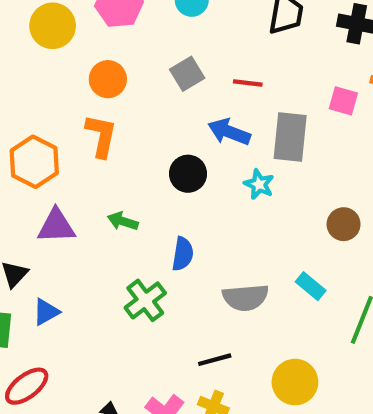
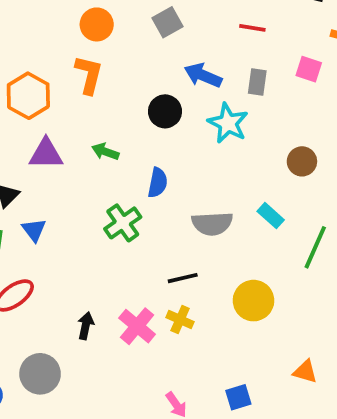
red line: (248, 83) -> (252, 28), moved
pink square: (343, 101) -> (309, 69), moved
gray rectangle: (290, 137) -> (257, 82), size x0.6
cyan star: (259, 184) -> (228, 123), size x1.5
blue triangle: (46, 312) -> (34, 230), turned -40

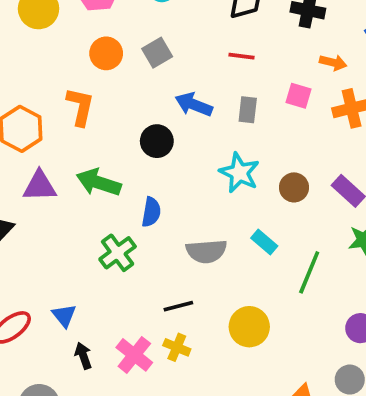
orange circle: (97, 24) -> (106, 53), moved
cyan star: (228, 123) -> (239, 173), moved
green arrow: (105, 152) -> (99, 182), size x1.6
blue triangle: (34, 230) -> (64, 316), moved
black arrow: (86, 326) -> (83, 356), turned -30

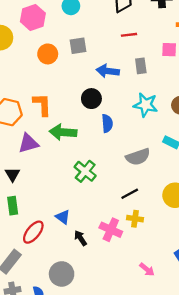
gray square: (157, 53) -> (78, 46), turned 36
orange L-shape: (80, 107) -> (42, 105), moved
blue semicircle: (151, 212) -> (107, 123), moved

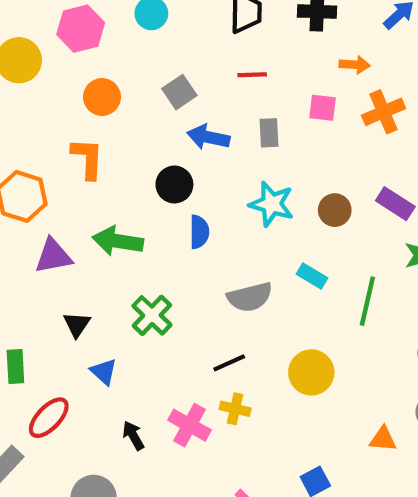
gray square: (78, 46) -> (179, 92), moved, turned -30
orange L-shape: (42, 105) -> (87, 158), moved
black triangle: (12, 174) -> (77, 324), moved
blue triangle: (63, 217) -> (104, 372), moved

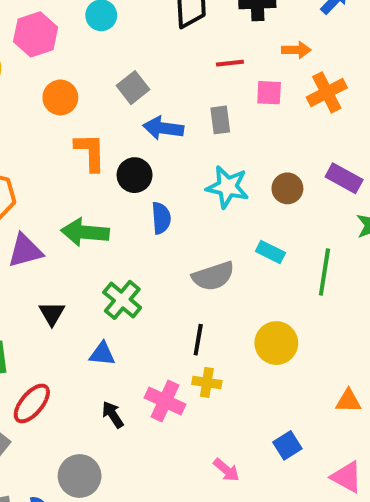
red line: (252, 75) -> (230, 63), moved
orange L-shape: (87, 158) -> (90, 152), moved
black line: (229, 363) -> (198, 340), turned -52
blue triangle: (104, 372) -> (102, 354), moved, turned -32

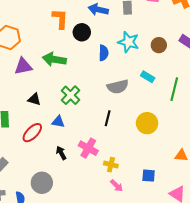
blue semicircle: (161, 218) -> (104, 53), moved
black triangle: (52, 314) -> (34, 99), turned -48
yellow cross: (207, 382) -> (111, 165), moved
red ellipse: (32, 403) -> (32, 133), moved
blue square: (287, 445) -> (149, 176), turned 32

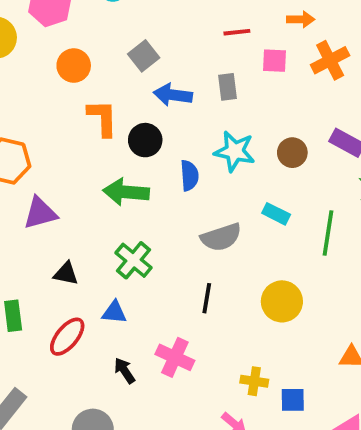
green arrow: (54, 59) -> (126, 192), moved
yellow cross: (111, 165) -> (254, 381), moved

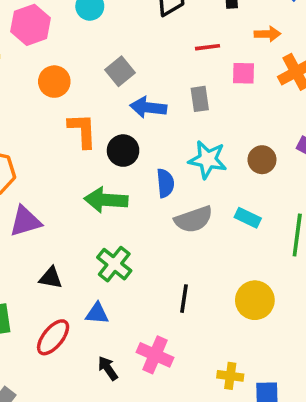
gray semicircle: (221, 237) -> (194, 219), moved

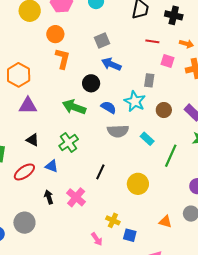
orange circle: (54, 82) -> (55, 34), moved
gray rectangle: (200, 99) -> (149, 80), moved
orange L-shape: (82, 130) -> (63, 59), moved
blue semicircle: (165, 183) -> (109, 107), turned -70

